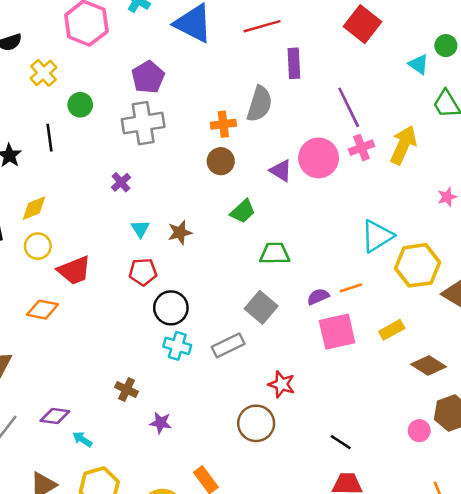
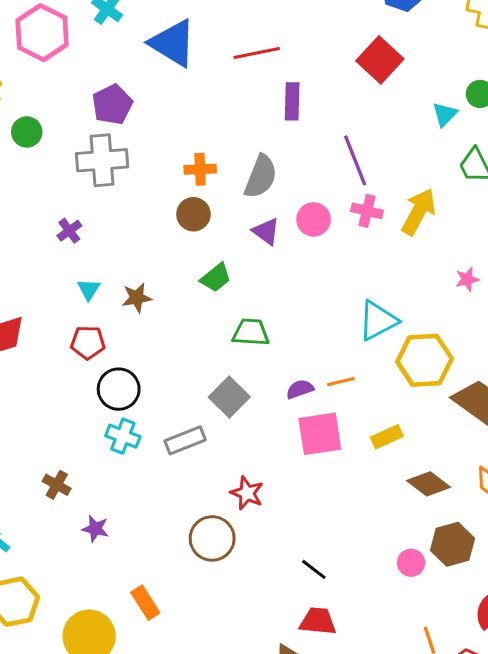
cyan triangle: (419, 64) -> (445, 114), turned 35
gray semicircle: (260, 104) -> (261, 177), moved
pink cross: (361, 148) -> (367, 211), turned 30
pink circle: (319, 158) -> (314, 219), size x0.7

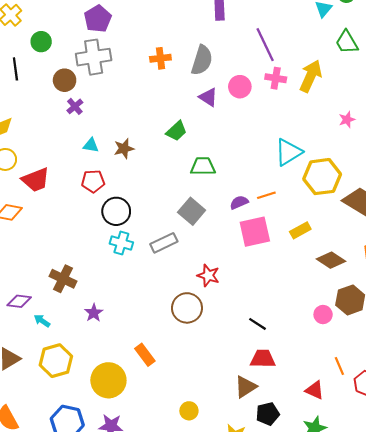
brown circle: (193, 214) -> (65, 80), moved
cyan triangle: (89, 289) -> (91, 145), turned -49
brown cross: (57, 485) -> (63, 279), moved, size x1.4
purple star: (95, 529) -> (94, 313), moved, turned 30

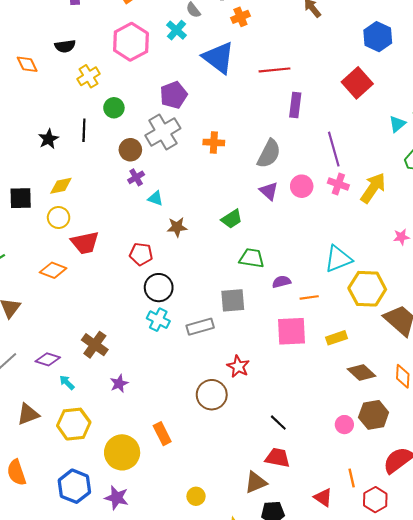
gray cross: (94, 57) -> (163, 132), turned -32
orange cross: (160, 58) -> (214, 143), moved
cyan triangle: (91, 145) -> (155, 198), moved
purple semicircle: (239, 202) -> (281, 282), moved
gray square: (192, 211) -> (233, 300), turned 35

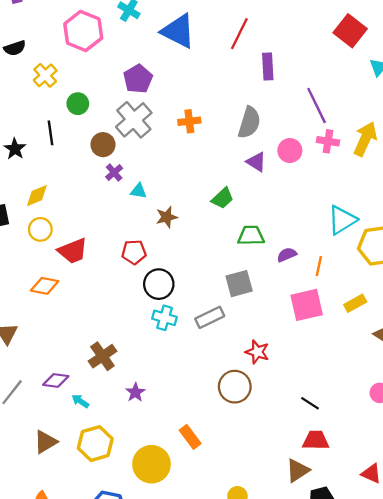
red line: (275, 70) -> (239, 34), turned -48
red square: (357, 83) -> (350, 31), moved
orange line: (309, 297) -> (319, 266), turned -60
brown cross: (95, 345) -> (102, 356), turned 30

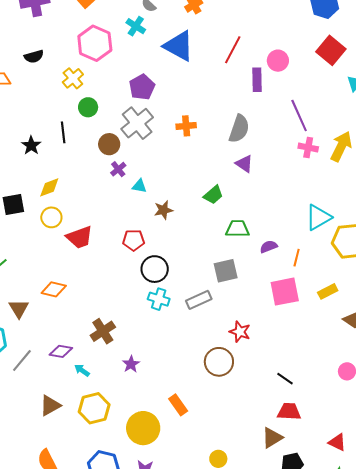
yellow cross: (45, 75) -> (73, 78), moved
pink circle: (290, 151) -> (278, 61), moved
orange diamond: (45, 286) -> (54, 289), moved

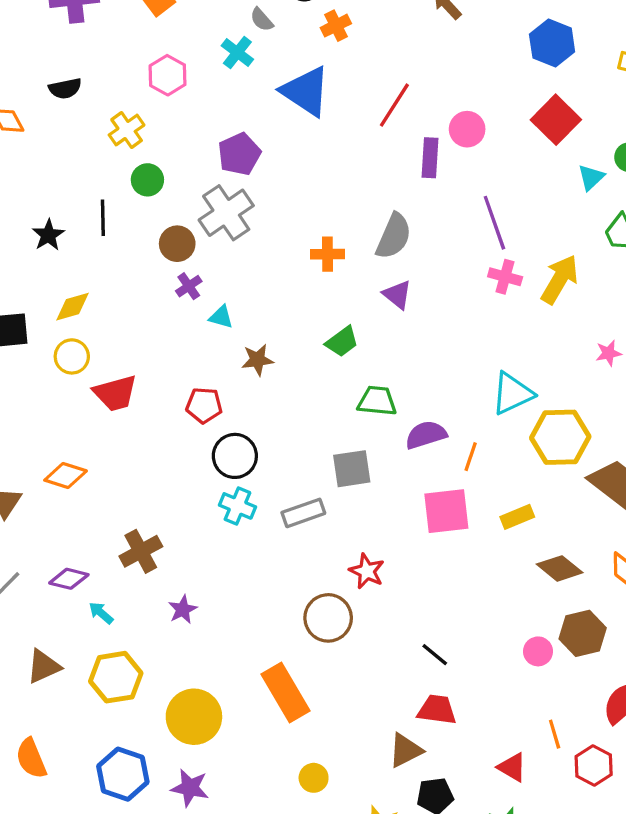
pink hexagon: (95, 43) -> (168, 75), size x0.7
orange cross: (186, 126) -> (327, 254), moved
purple semicircle: (269, 247) -> (426, 435), size x1.4
orange rectangle: (178, 405) -> (286, 693), moved, size x1.6

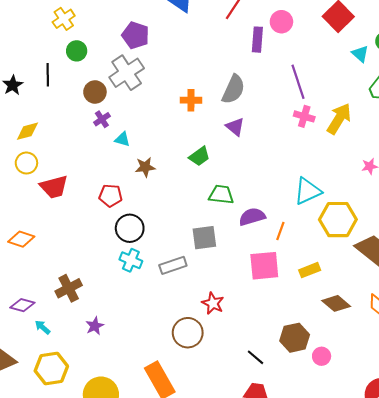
purple pentagon: (239, 154) -> (136, 35), turned -30
cyan triangle: (591, 177) -> (360, 54), turned -36
brown hexagon: (583, 633) -> (295, 338), moved

